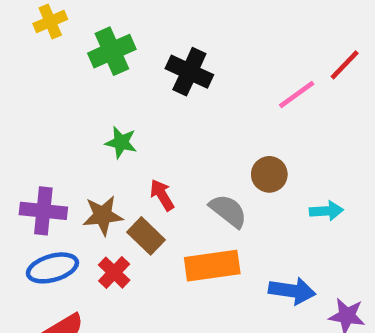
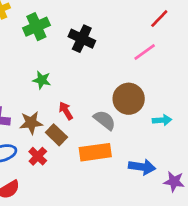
red line: (345, 65) -> (159, 19), moved
brown circle: (269, 174) -> (129, 99), size x1.5

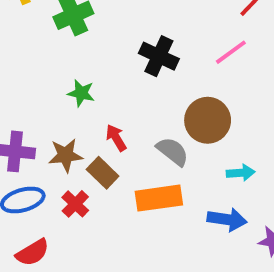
black cross: (82, 39) -> (159, 56), moved
cyan arrow: (162, 120) -> (241, 173), moved

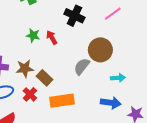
red arrow: (116, 138) -> (52, 37), moved
gray semicircle: (173, 151) -> (82, 66), turned -90
orange rectangle: (159, 198) -> (62, 101), moved

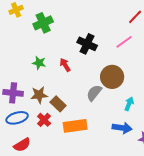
green star: (33, 35) -> (39, 63), moved
cyan arrow: (118, 78) -> (129, 104), turned -64

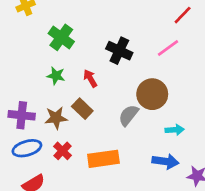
green cross: (43, 23) -> (61, 37), moved, turned -30
brown rectangle: (58, 104) -> (82, 109), moved
cyan arrow: (129, 104) -> (175, 130), turned 64

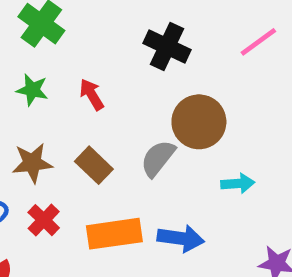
pink line: (168, 48) -> (258, 42), moved
black cross: (119, 51) -> (167, 46), moved
brown rectangle: (82, 109) -> (94, 165), moved
blue arrow: (165, 161) -> (181, 238), moved

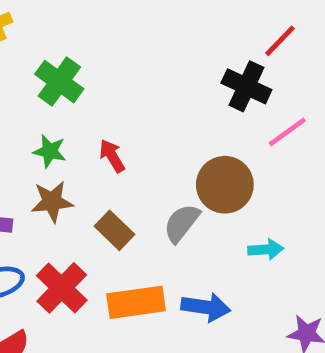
pink line: (258, 42) -> (287, 132), moved
black cross: (167, 46) -> (246, 86), moved
brown star: (32, 163) -> (52, 202), moved
red cross: (44, 220) -> (62, 288), size x1.5

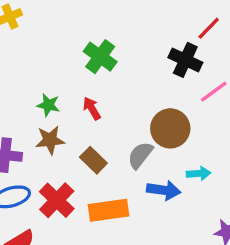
green cross: (59, 82) -> (100, 57), moved
blue arrow: (206, 307) -> (164, 190), moved

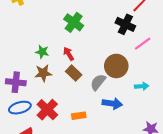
brown rectangle: (93, 160) -> (74, 73), moved
cyan arrow: (199, 173) -> (142, 86), moved
orange rectangle: (109, 210) -> (79, 116), size x0.6

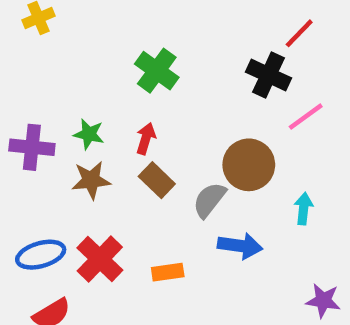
red arrow: (69, 54) -> (146, 139), turned 48
purple cross: (16, 82) -> (32, 147), moved
cyan arrow: (142, 86) -> (304, 209), turned -80

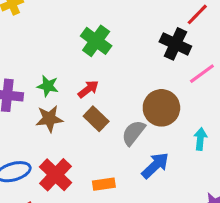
red arrow: (146, 139) -> (88, 89), turned 35
blue arrow: (240, 246) -> (155, 165), turned -52

